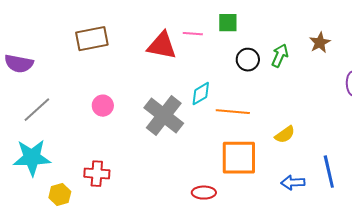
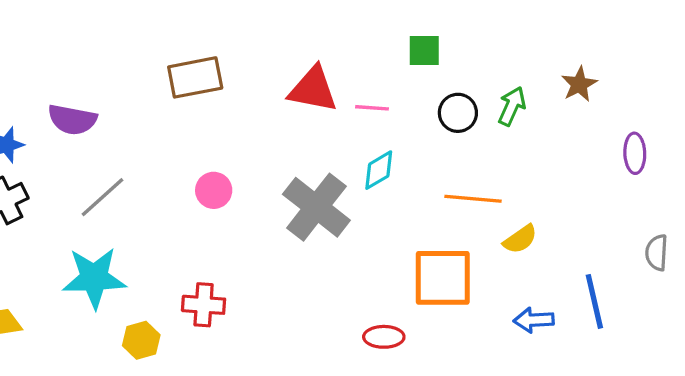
pink line: (193, 34) -> (372, 108), moved
orange line: (233, 112) -> (473, 199), moved

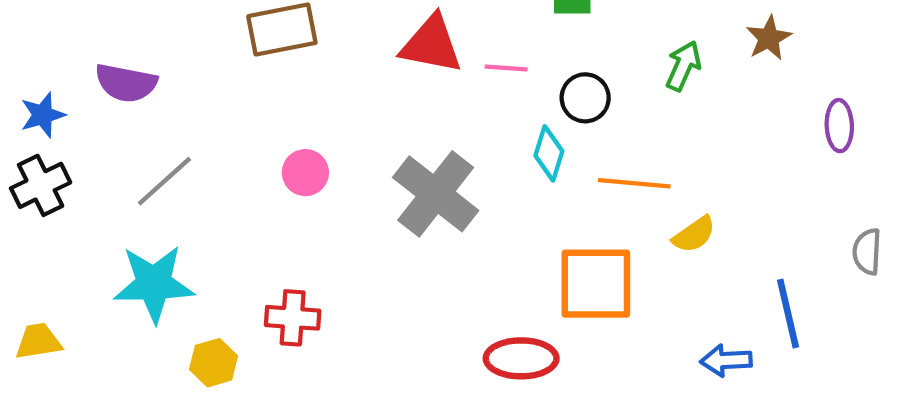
black circle: (458, 113) -> (585, 98), moved
cyan diamond: (379, 170) -> (549, 153), moved, turned -42
blue arrow: (534, 320) -> (726, 361), moved
red ellipse: (384, 337) -> (521, 358), size x1.4

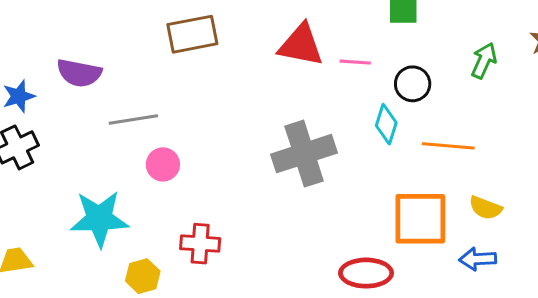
pink circle: (305, 173) -> (163, 164), moved
gray line: (164, 181) -> (133, 119), moved, turned 33
gray cross: (436, 194) -> (304, 154), turned 34
yellow semicircle: (694, 235) -> (485, 208), moved, turned 56
blue arrow: (726, 361) -> (478, 259), moved

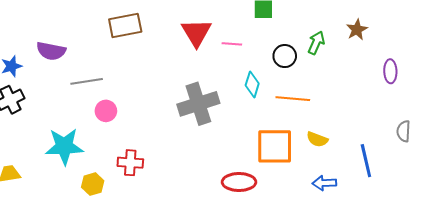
red triangle: (301, 45) -> (196, 33), turned 48
black circle: (413, 84) -> (285, 56), moved
blue arrow: (478, 259) -> (324, 183), moved

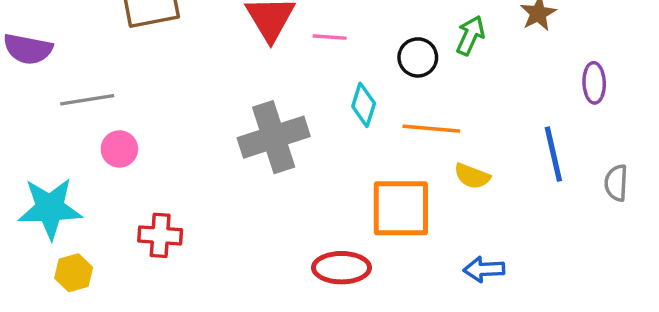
yellow semicircle: (317, 139) -> (472, 176), moved
blue line: (366, 161) -> (553, 154), moved
yellow hexagon: (93, 184) -> (74, 273), moved

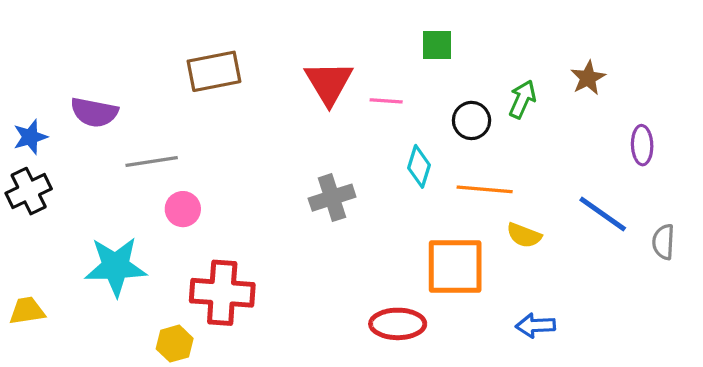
gray cross: (274, 137) -> (332, 198), size x0.7
blue line: (553, 154) -> (603, 214), turned -42
red cross: (160, 235) -> (222, 293), size x1.5
yellow hexagon: (74, 273) -> (175, 344), moved

